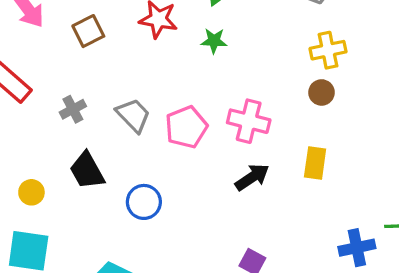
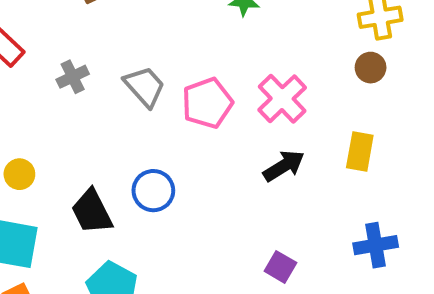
pink cross: (249, 121) -> (282, 99), turned 30
black trapezoid: (87, 171) -> (92, 212), moved
blue cross: (357, 248) -> (376, 245), moved

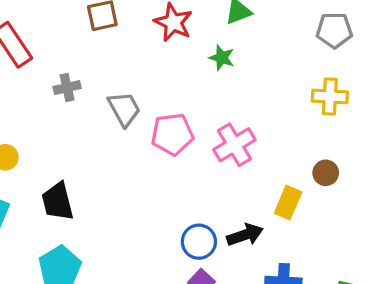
brown circle: (371, 68) -> (326, 173), moved
black arrow: (284, 166) -> (245, 235), moved
blue circle: (153, 191) -> (199, 242), moved

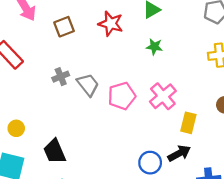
green star: (222, 58) -> (154, 47), moved
gray cross: (67, 88) -> (61, 77), moved
yellow rectangle: (288, 203) -> (188, 123), moved

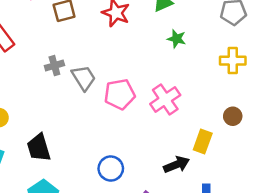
green star: (154, 47) -> (177, 39), moved
yellow rectangle: (188, 123) -> (203, 141), moved
blue circle: (150, 163) -> (111, 169), moved

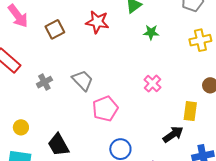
gray cross: (54, 66) -> (44, 82), moved
pink pentagon: (120, 94) -> (105, 109), moved
pink cross: (165, 99) -> (152, 84), size x0.7

